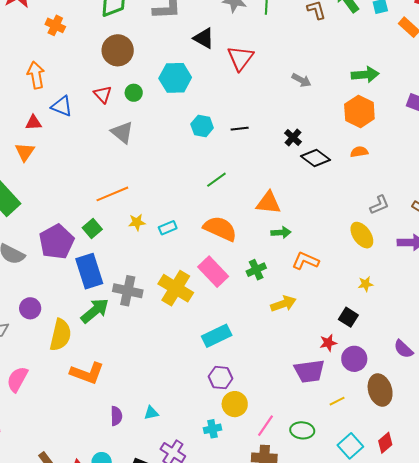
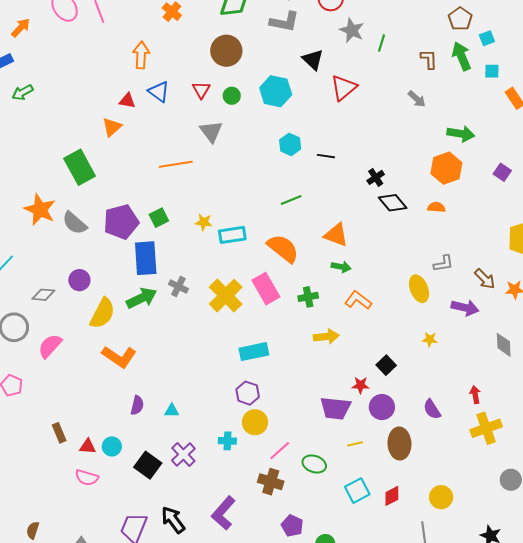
gray arrow: (301, 80) -> (417, 99), moved
orange line: (112, 194) -> (176, 164), moved
cyan rectangle: (168, 228) -> (232, 235), size x1.5
yellow star: (366, 284) -> (430, 339), moved
gray cross: (128, 291) -> (178, 287), size x0.7

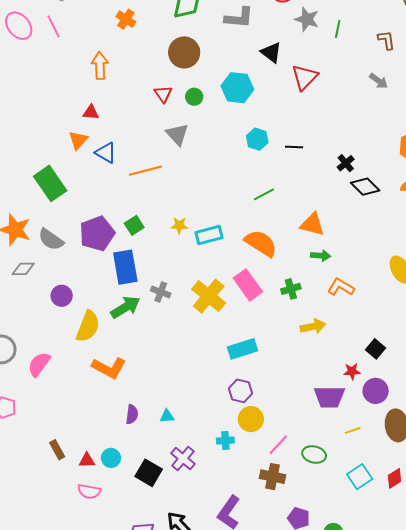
blue triangle: (159, 92) -> (106, 153), moved
gray diamond: (43, 295) -> (23, 269), moved

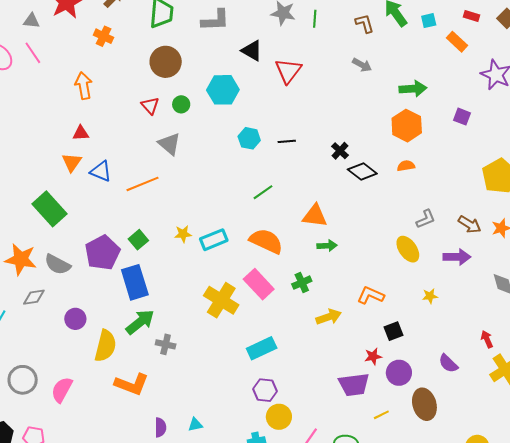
orange L-shape: (341, 287) -> (371, 295), moved
gray cross: (161, 292) -> (166, 344), moved
black square: (375, 349) -> (393, 331), turned 36

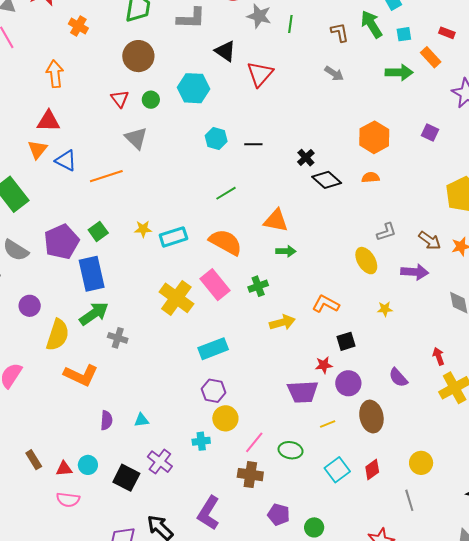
green arrow: (413, 89) -> (399, 72), moved
red triangle: (81, 133) -> (48, 121), size x1.4

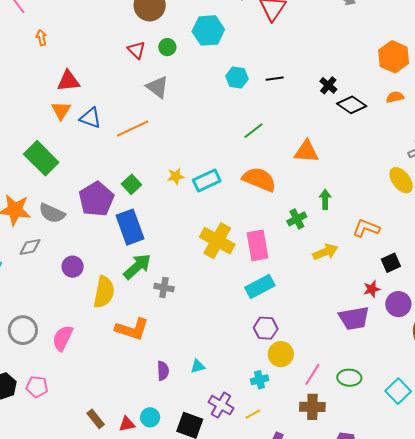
orange arrow: (55, 74) -> (41, 38), moved, size x0.6
green arrow: (286, 251) -> (325, 199), moved, turned -84
pink rectangle: (215, 285) -> (257, 245), moved, turned 36
yellow line: (328, 424) -> (253, 414), moved

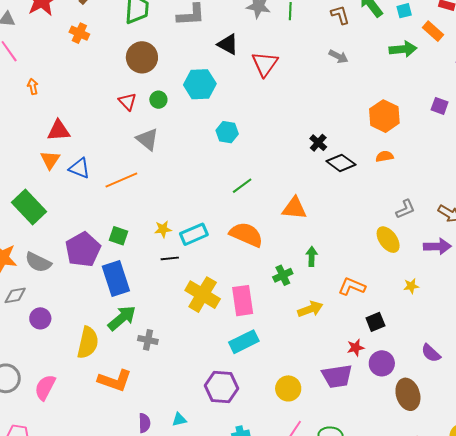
black line: (275, 79) -> (170, 258), moved
green square: (131, 184) -> (118, 236), turned -30
purple circle: (73, 267) -> (40, 318), moved
purple hexagon: (266, 328) -> (221, 387), moved, size x1.4
yellow circle: (281, 354) -> (288, 388), moved

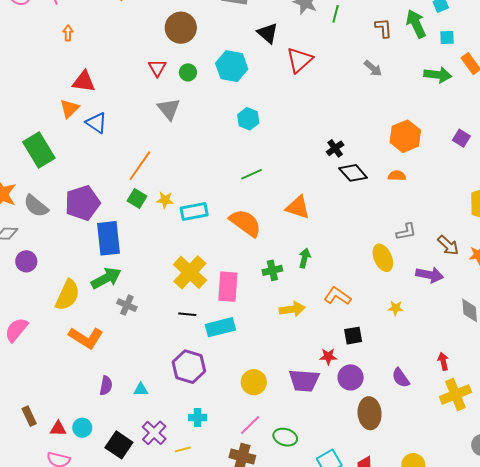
orange line: (121, 180) -> (140, 166), moved, turned -44
green square: (118, 236) -> (137, 199), moved
black line: (170, 258) -> (187, 314), moved

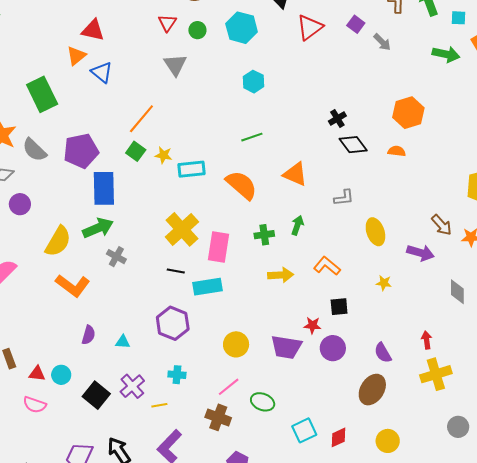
purple square: (461, 138) -> (356, 24), moved
gray L-shape: (406, 232) -> (344, 198), moved
brown ellipse: (370, 413) -> (372, 390), moved, turned 32

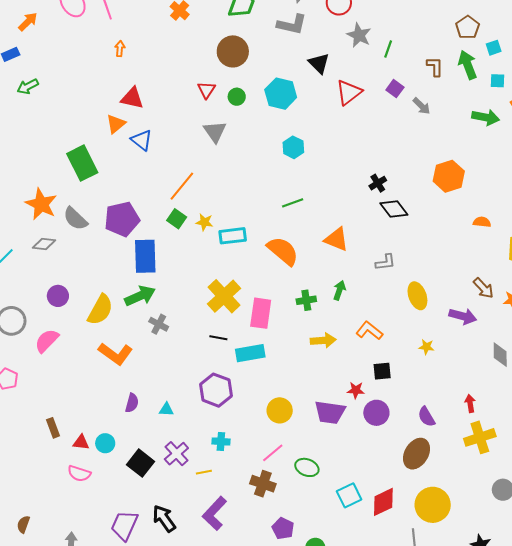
orange semicircle: (397, 151) -> (482, 222), moved
purple circle: (20, 204) -> (58, 296), moved
red diamond: (339, 437) -> (383, 502), size x1.4
yellow circle: (388, 441) -> (433, 505), size x1.5

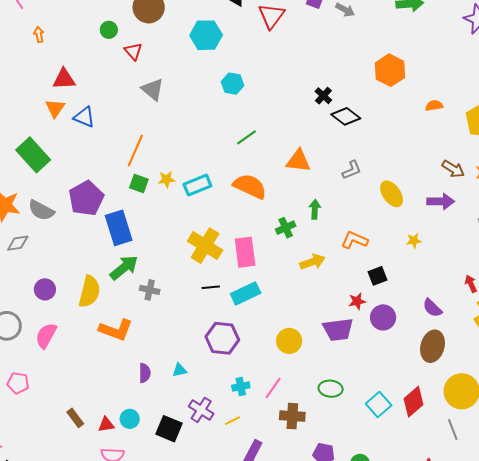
green circle: (237, 97) -> (109, 30), moved
pink line: (273, 453) -> (273, 388), moved

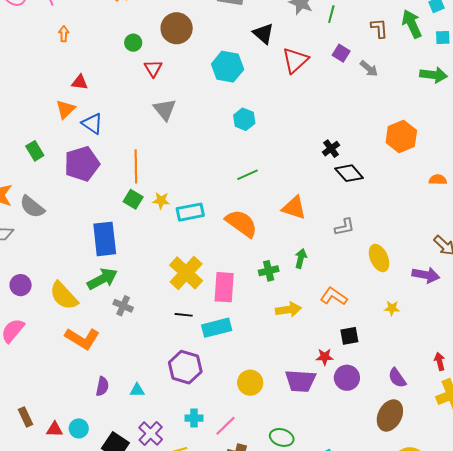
red triangle: (64, 79) -> (80, 82), size x0.7
orange line: (135, 151) -> (136, 166), turned -36
green rectangle: (33, 155) -> (35, 151), size x0.6
purple pentagon: (86, 198) -> (82, 164), moved
yellow semicircle: (89, 292) -> (64, 296), turned 112

